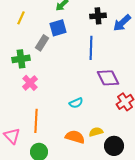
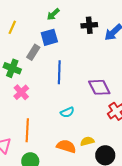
blue line: (91, 48) -> (59, 72), moved
green cross: (21, 59) -> (12, 68), turned 30

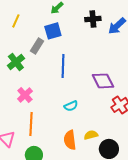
green cross: (12, 68) -> (16, 62), turned 30
pink cross: (21, 92) -> (25, 95), moved
orange semicircle: (66, 146) -> (70, 140), turned -114

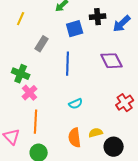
blue square: (53, 31) -> (75, 29), moved
green cross: (16, 62) -> (21, 74), moved, turned -30
purple diamond: (103, 81) -> (112, 61), moved

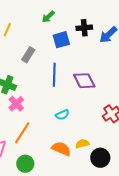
purple diamond: (112, 61) -> (84, 81), moved
orange line: (36, 122) -> (22, 133), turned 30
orange semicircle: (75, 138) -> (61, 149), turned 120

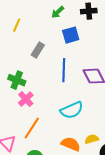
black cross: (84, 28) -> (89, 11), moved
cyan semicircle: (62, 115) -> (72, 110), size x1.6

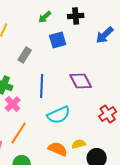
blue line: (64, 70) -> (42, 86), moved

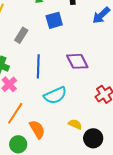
yellow semicircle: (79, 144) -> (75, 124), turned 40
orange semicircle: (58, 149) -> (37, 129), moved, turned 36

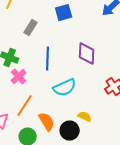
purple diamond: (77, 61) -> (87, 54), turned 30
black circle: (93, 138) -> (70, 131), moved

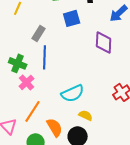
purple diamond: (87, 54) -> (104, 42), moved
blue line: (48, 59) -> (45, 57), moved
yellow semicircle: (85, 117) -> (86, 115), moved

